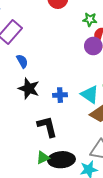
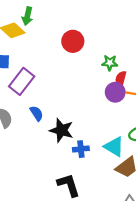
black star: (29, 89) -> (62, 130), moved

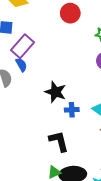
blue semicircle: (37, 113) -> (21, 65), moved

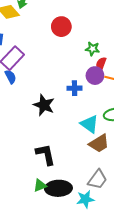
blue cross: (72, 110) -> (75, 88), moved

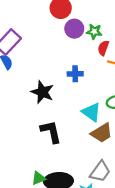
purple circle: (95, 76) -> (74, 29), moved
black L-shape: (46, 154) -> (51, 132), moved

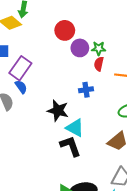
red semicircle: (103, 48) -> (99, 64), moved
cyan triangle: (91, 112) -> (75, 128), moved

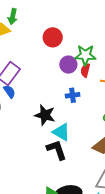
purple circle: (80, 48) -> (68, 65), moved
green star: (99, 48) -> (85, 55), size x1.5

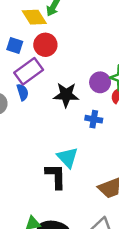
red circle: (53, 37) -> (45, 45), moved
black star: (45, 115) -> (66, 95), moved, turned -30

